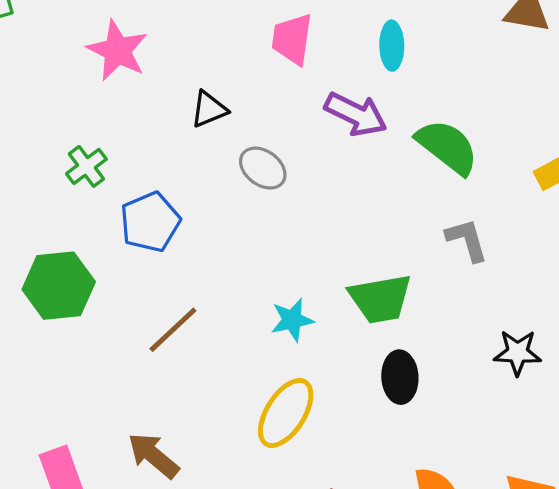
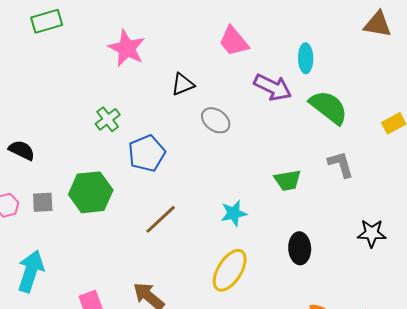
pink trapezoid: (292, 39) -> (234, 41), turned -48
cyan ellipse: (392, 46) -> (306, 58), moved
green trapezoid: (380, 299) -> (288, 180), moved, size x0.7

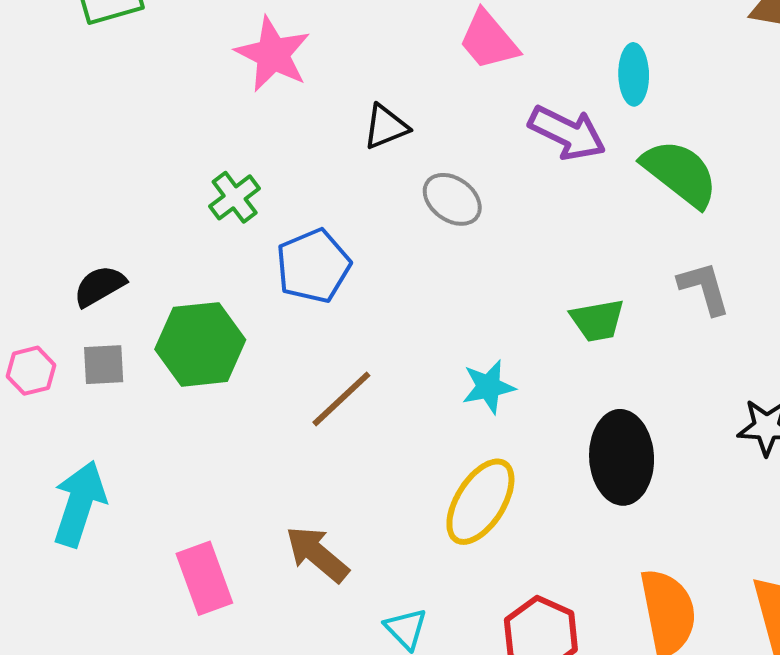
black semicircle: (22, 150) -> (100, 286), moved, turned -56
black ellipse: (300, 248) -> (622, 457), size x1.4

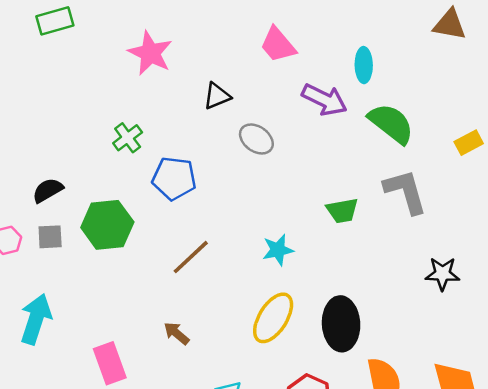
blue pentagon: (313, 266) -> (174, 178), turned 30
gray L-shape: (704, 288) -> (405, 191), size x1.4
black ellipse: (622, 457) -> (341, 324), moved
brown arrow: (317, 554) -> (176, 333), moved, size x0.7

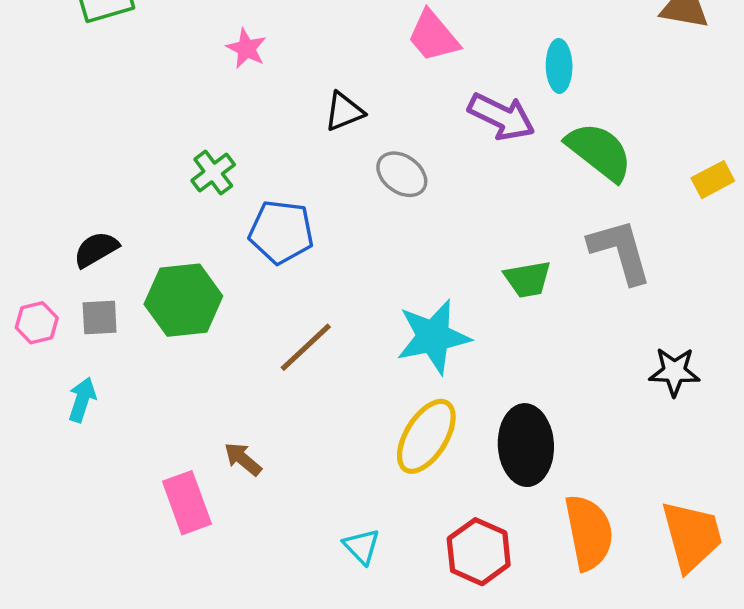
pink star: (150, 53) -> (246, 48), size x0.6
cyan star: (278, 250) -> (433, 337), size x1.6
cyan arrow: (36, 319) -> (82, 400), moved, size x0.6
brown arrow: (176, 333) -> (243, 459), moved

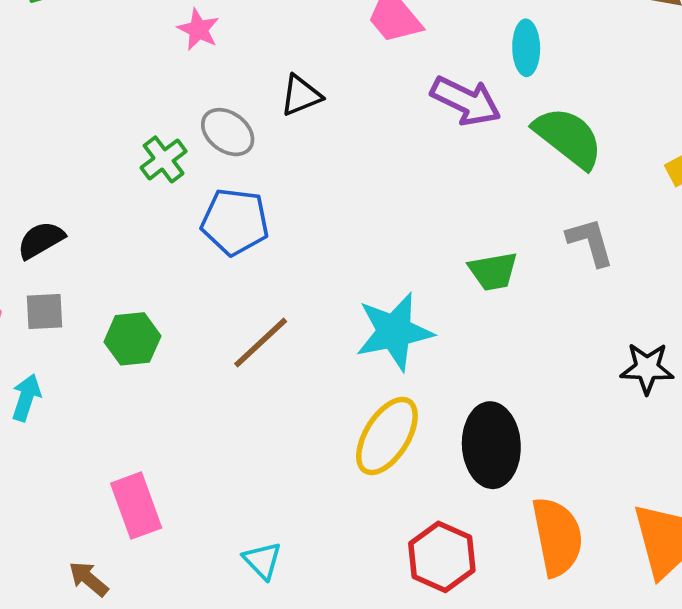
gray ellipse: (402, 174) -> (228, 132), moved
gray L-shape: (620, 251) -> (590, 242), size x0.7
green hexagon: (183, 300) -> (132, 339), moved, size x0.7
brown arrow: (243, 459) -> (88, 579), moved
cyan triangle: (362, 546) -> (262, 561), moved

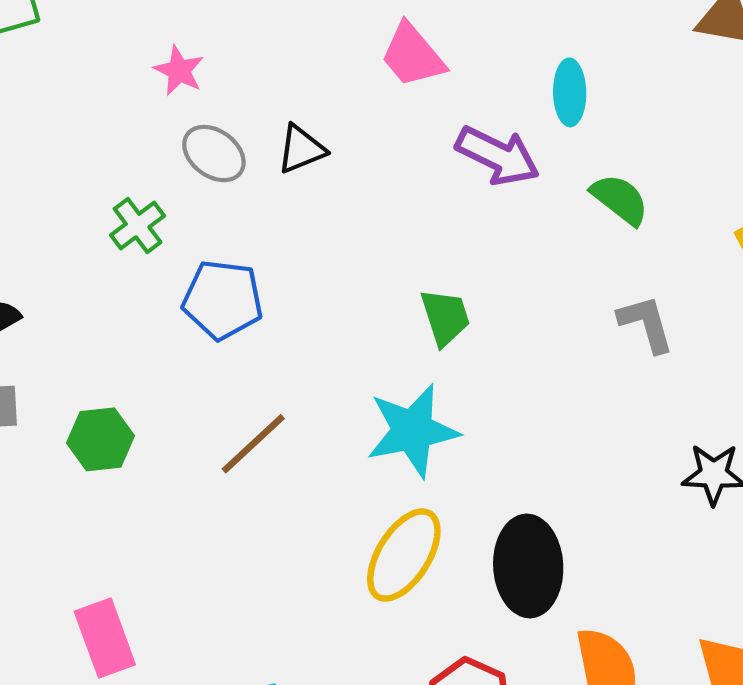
gray ellipse: (228, 132) -> (214, 154), moved
green semicircle: (568, 138) -> (620, 199), size x0.7
green trapezoid: (493, 271) -> (445, 317), moved, turned -98

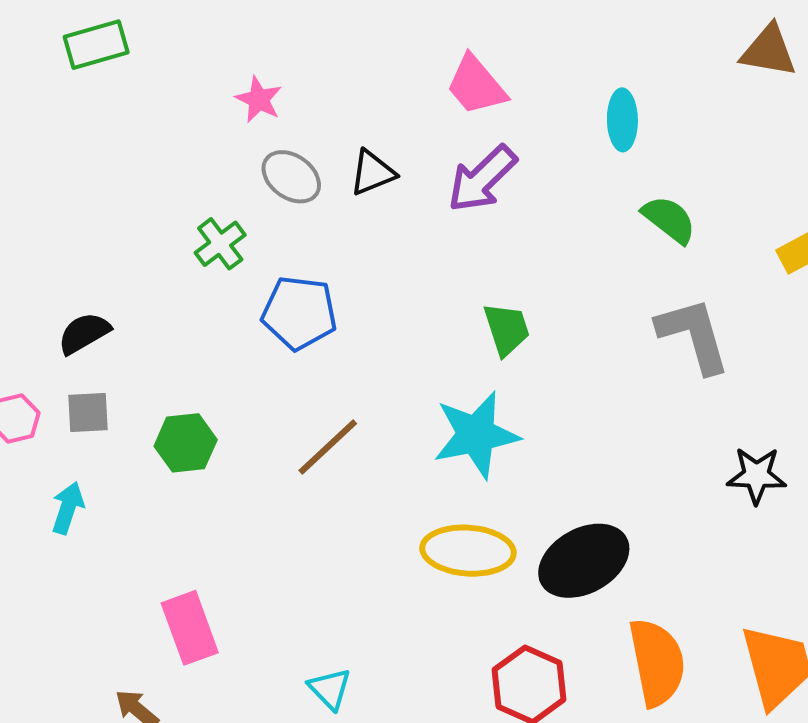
purple arrow: (498, 156) -> (482, 179), moved, turned 110
gray L-shape: (646, 324) -> (694, 335), size x1.4
yellow ellipse: (404, 555) -> (468, 551), turned 62
black ellipse: (528, 566) -> (584, 561), turned 64

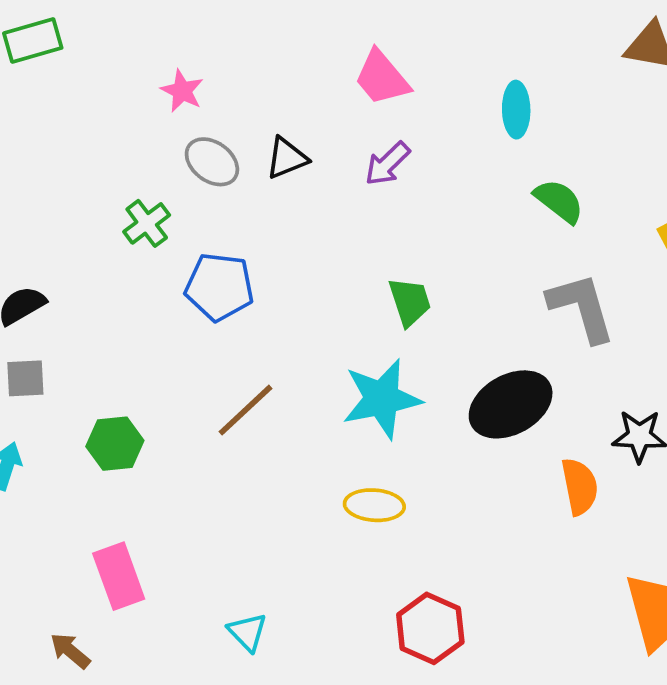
purple arrow: (482, 179) -> (387, 164), size x0.7
green hexagon: (186, 443) -> (115, 444), moved
yellow ellipse: (468, 551) -> (374, 505), size x0.7
black ellipse: (584, 561) -> (511, 404), moved
orange semicircle: (657, 662) -> (580, 487), moved, size x0.7

